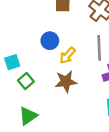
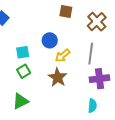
cyan square: (12, 62) -> (23, 52), moved
brown star: (66, 82) -> (58, 77), turned 30

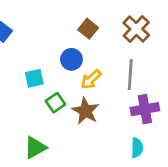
brown square: (66, 11) -> (88, 29), moved, turned 32
green square: (24, 71) -> (55, 103), moved

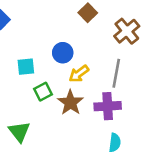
brown square: (88, 29) -> (88, 13), moved
purple cross: (145, 109) -> (108, 106), moved
green triangle: (35, 148) -> (19, 132), turned -45

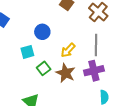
blue circle: (63, 53) -> (42, 32), moved

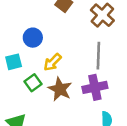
yellow arrow: (68, 50) -> (53, 62), moved

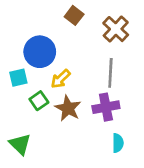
blue circle: (33, 38) -> (40, 52), size x1.5

